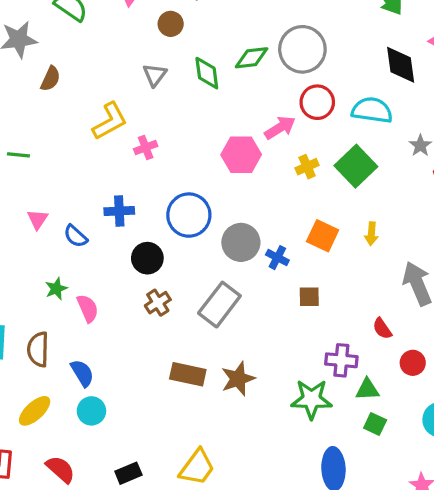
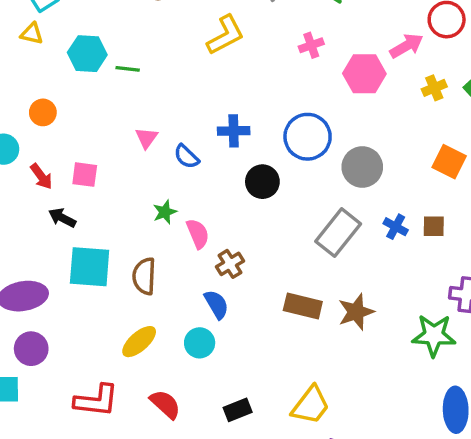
pink cross: (146, 148) -> (311, 45), moved
blue cross: (277, 258) -> (396, 227), moved
brown cross: (158, 303) -> (230, 264), moved
blue semicircle: (82, 373) -> (216, 304), moved

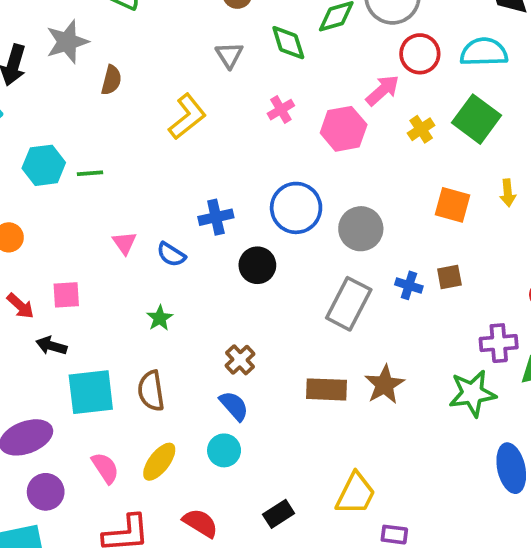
pink semicircle: (198, 234) -> (105, 468), moved

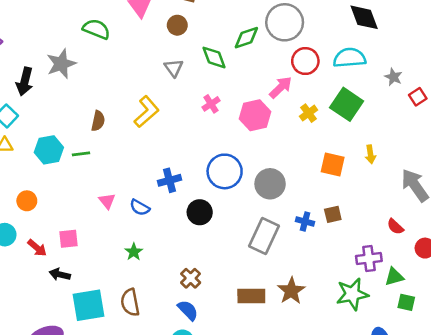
brown semicircle: (111, 80) -> (98, 121), moved

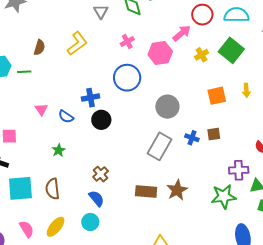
orange square: (333, 164) -> (217, 96), turned -30
blue circle: (225, 171) -> (127, 78), moved
black circle: (200, 212) -> (101, 120), moved

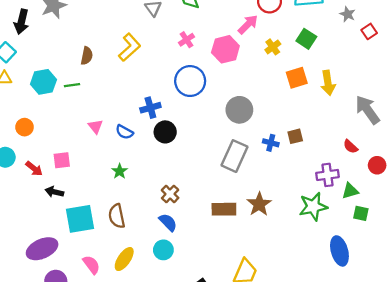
green square: (231, 50) -> (306, 39), size x0.7
yellow arrow: (246, 90) -> (328, 83), size x1.5
orange square: (217, 96) -> (297, 78), moved

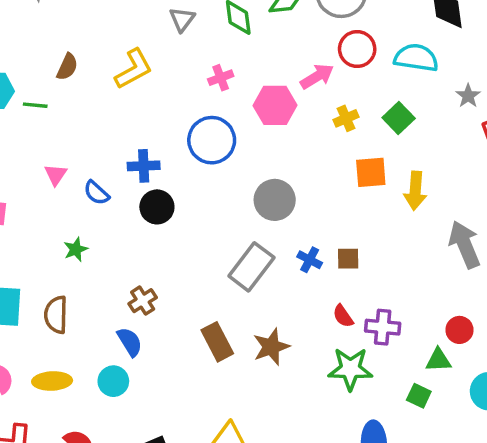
red semicircle: (351, 147) -> (343, 316), moved
green triangle: (350, 191) -> (438, 360), moved
brown rectangle: (224, 209) -> (217, 342), turned 50
yellow ellipse: (124, 259) -> (52, 381), turned 40

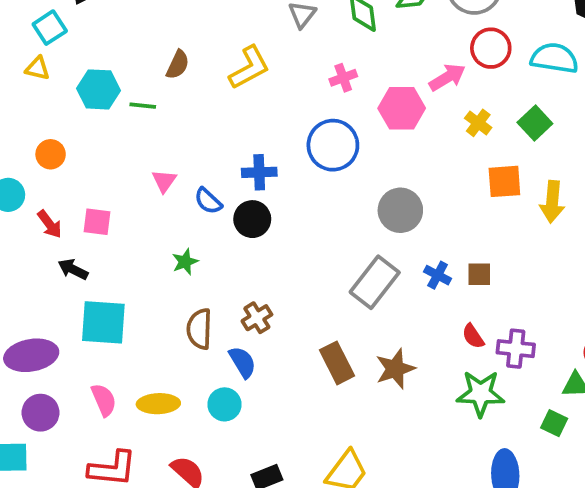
yellow cross: (346, 118) -> (478, 123), turned -30
black circle: (157, 207) -> (252, 219), moved
brown semicircle: (56, 315) -> (199, 329), moved

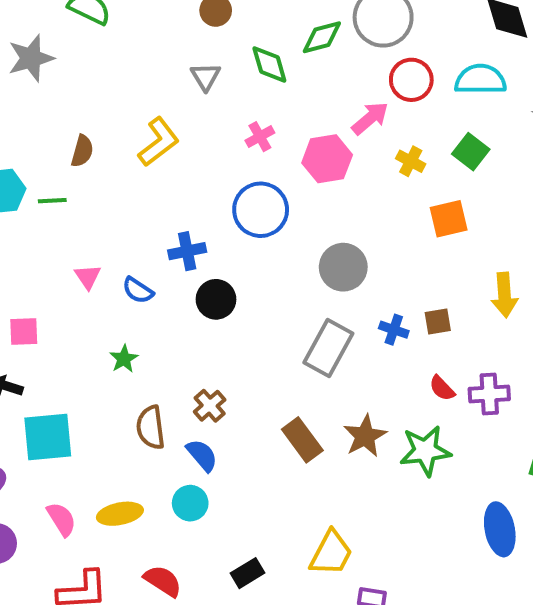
yellow arrow: (552, 202) -> (504, 295), moved
black circle: (252, 219) -> (216, 299), moved
green star: (481, 393) -> (425, 451), moved

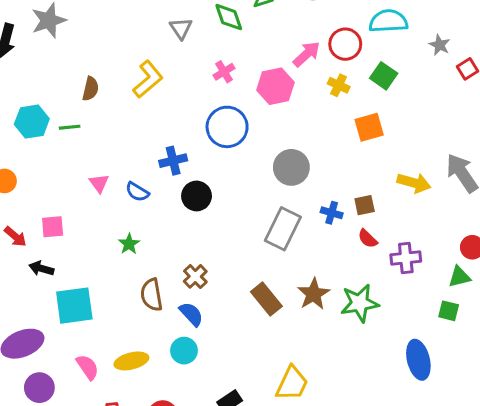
red circle: (411, 80) -> (345, 44), moved
yellow arrow: (504, 295) -> (414, 183), turned -68
red semicircle: (442, 388) -> (368, 239), moved

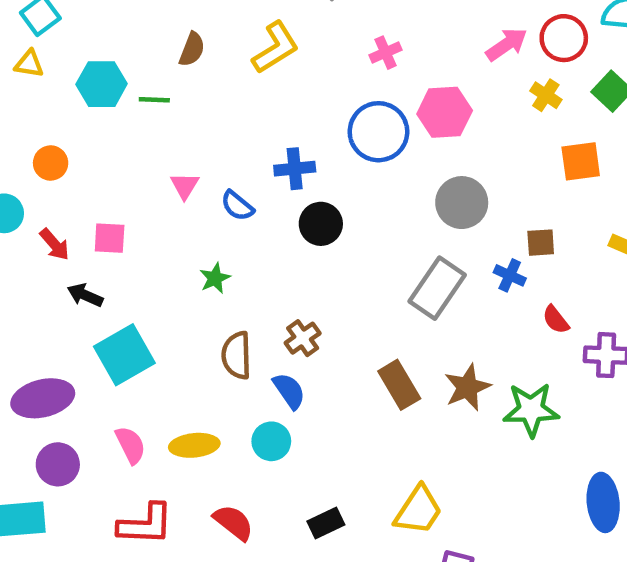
pink hexagon: (275, 86) -> (445, 112), moved
brown square: (365, 205) -> (541, 243), moved
cyan square: (74, 306) -> (124, 355), turned -30

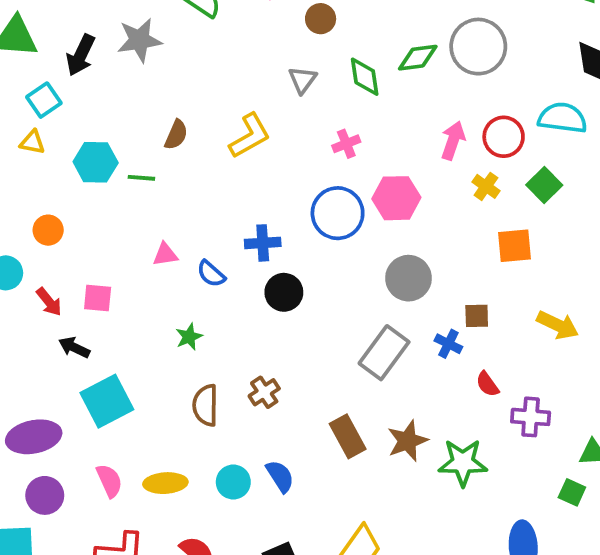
pink arrow: (507, 44) -> (453, 140), turned -39
pink triangle: (185, 186) -> (165, 254), turned 48
blue semicircle: (289, 391) -> (280, 476), moved

